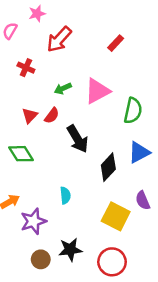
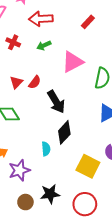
red arrow: (59, 39) -> (41, 19), turned 45
green arrow: (63, 89) -> (44, 45), moved
black diamond: (108, 167) -> (64, 132), moved

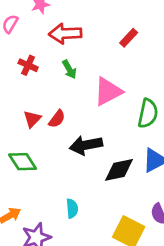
green arrow: (44, 45) -> (69, 69), turned -96
black arrow: (56, 102) -> (86, 145), turned 110
black diamond: (64, 132) -> (119, 170), moved, turned 35

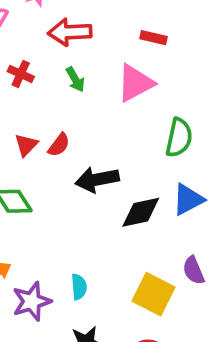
red rectangle: (129, 38) -> (154, 38), turned 60
pink triangle: (108, 91) -> (135, 83), moved
cyan semicircle: (72, 208) -> (79, 287), moved

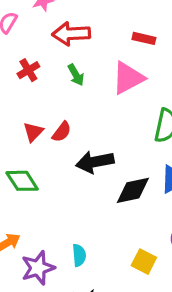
red cross: (21, 74) -> (28, 70), turned 35
yellow square: (154, 294) -> (144, 262), size x0.7

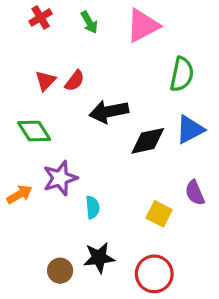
purple star: (38, 268) -> (60, 178), moved

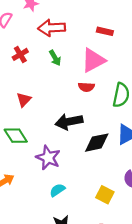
red semicircle: (75, 81) -> (86, 87), moved, turned 56
purple star: (60, 178) -> (48, 158), moved, turned -30
cyan semicircle: (93, 207) -> (57, 190), turned -119

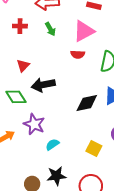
red cross: (20, 54) -> (20, 26), turned 32
black arrow: (69, 122) -> (43, 85), moved
purple star: (48, 158) -> (34, 124), moved

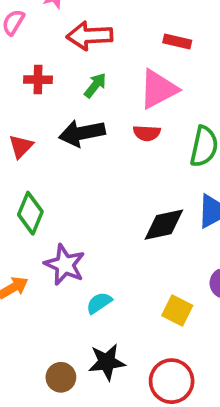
green arrow: (50, 29) -> (95, 85), turned -112
red triangle: (23, 66) -> (21, 146), moved
black arrow: (43, 85) -> (82, 133), moved
green diamond: (16, 97) -> (30, 213), turned 55

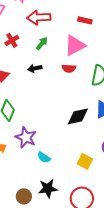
red cross: (38, 80) -> (12, 40), turned -32
black arrow: (82, 133) -> (35, 68), size x0.6
cyan semicircle: (99, 303) -> (44, 157), turned -112

